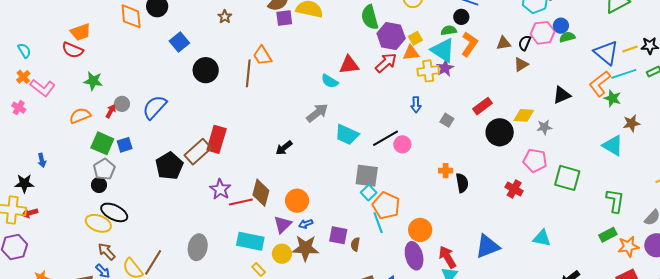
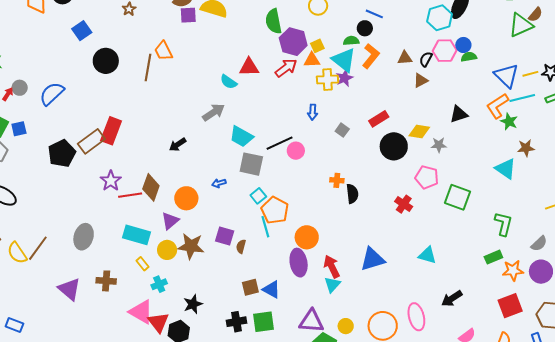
gray square: (367, 176) -> (251, 164), moved
blue arrow: (306, 224) -> (219, 183), moved

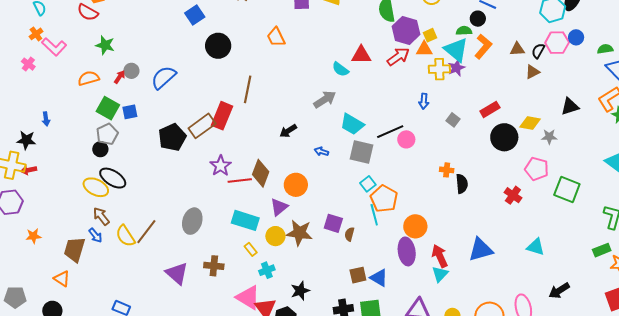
green semicircle: (469, 57) -> (605, 49), moved
brown line: (148, 67) -> (248, 89), moved
blue arrow: (219, 183) -> (321, 151), moved, turned 32

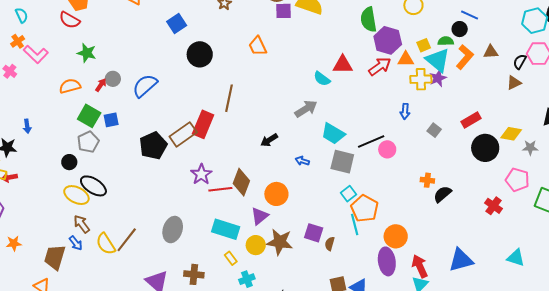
yellow square: (430, 35) -> (424, 45), moved
brown triangle: (517, 49) -> (491, 52), moved
black circle: (100, 149) -> (69, 162), moved
black semicircle: (462, 184) -> (442, 194), turned -126

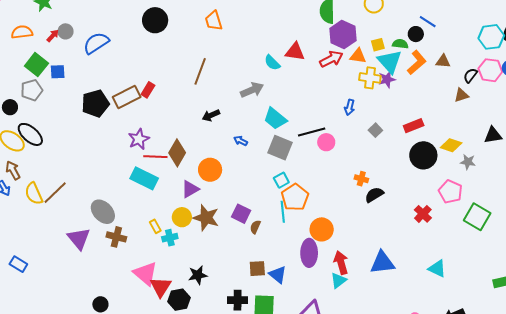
brown line: (229, 98) -> (200, 71), moved
red rectangle: (203, 124) -> (148, 90), size x0.6
cyan rectangle: (226, 229) -> (144, 178), moved
gray ellipse: (173, 230) -> (103, 212), moved, turned -70
cyan cross: (247, 279) -> (170, 238), moved

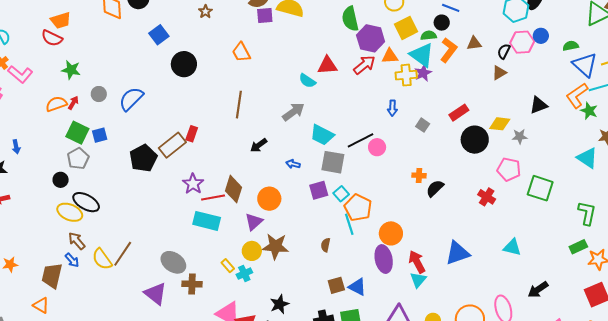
red arrow: (53, 36) -> (73, 103), moved
yellow square: (378, 45) -> (406, 28), moved, size x1.6
purple square: (241, 214) -> (319, 190), moved, turned -30

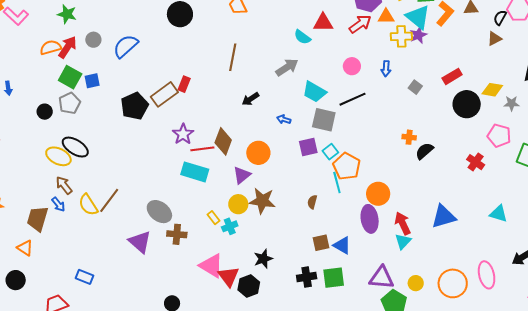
red arrow: (73, 103) -> (68, 47), size x1.6
pink circle: (377, 147) -> (352, 66), moved
black circle: (61, 180) -> (45, 112), moved

